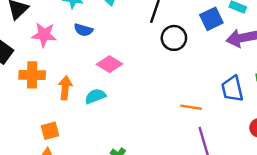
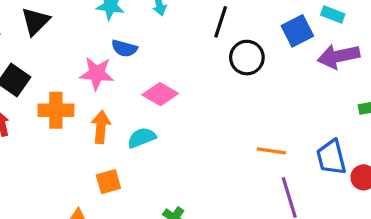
pink star: (44, 35) -> (97, 73), moved
blue trapezoid: (232, 89) -> (331, 157), moved
orange square: (50, 131) -> (108, 182), moved

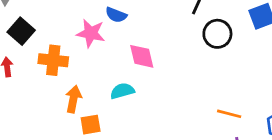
pink diamond: (160, 94) -> (142, 56), turned 40
orange arrow: (101, 127) -> (73, 99), moved

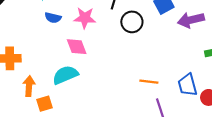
pink star: (91, 33) -> (85, 18), moved
cyan semicircle: (122, 91) -> (65, 75), size x1.4

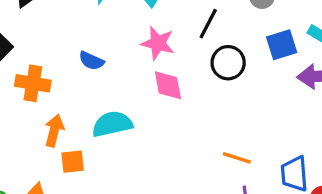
blue semicircle: (53, 18) -> (91, 61), moved
pink diamond: (77, 47) -> (168, 85), moved

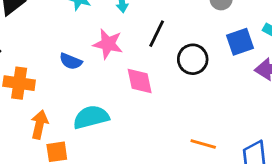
black line: (208, 24) -> (157, 34), moved
pink star: (158, 43) -> (108, 44), moved

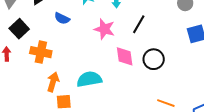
black circle: (193, 59) -> (154, 59), moved
blue semicircle: (71, 61) -> (62, 18), moved

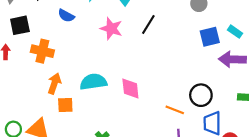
black square: (19, 29) -> (20, 25), turned 30
pink diamond: (125, 56) -> (130, 89), moved
black circle: (154, 59) -> (201, 95), moved

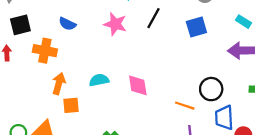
blue semicircle: (66, 16) -> (67, 24), moved
blue square: (210, 37) -> (196, 27), moved
cyan semicircle: (93, 82) -> (99, 80), size x0.7

